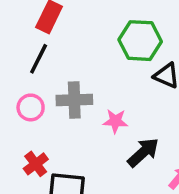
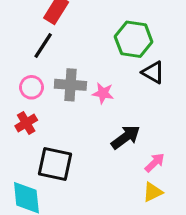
pink star: (115, 121) -> (103, 93), moved
red cross: (36, 164) -> (26, 123), moved

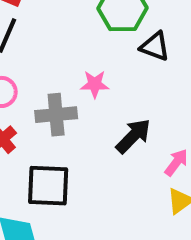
gray cross: (70, 85) -> (56, 115), moved

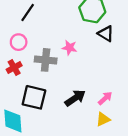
black arrow: (133, 136) -> (75, 98), moved

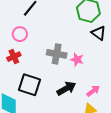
pink star: (70, 48) -> (77, 60), moved
gray cross: (46, 60) -> (57, 54), moved

